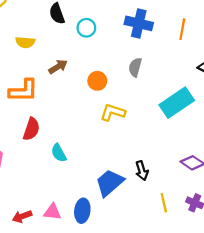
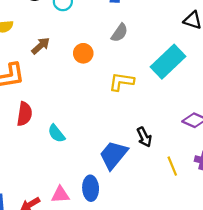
gray semicircle: (135, 67) -> (119, 33), turned -150
yellow L-shape: (113, 112) -> (121, 82), moved

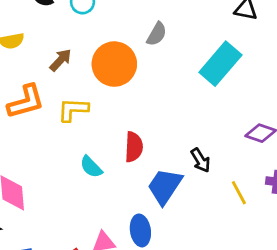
orange circle: (83, 53) -> (114, 64), size x1.8
yellow L-shape: (121, 82) -> (73, 110), moved
red semicircle: (24, 114) -> (134, 147), moved

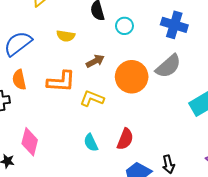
gray semicircle: (157, 34) -> (168, 66), size x1.5

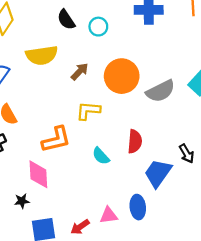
yellow semicircle: (66, 36) -> (42, 55), size x1.6
gray semicircle: (168, 66) -> (161, 91), moved, turned 32
orange L-shape: (61, 82) -> (56, 139), moved

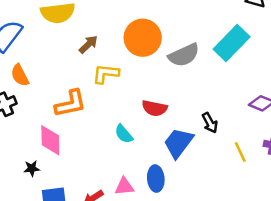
brown arrow: (80, 72) -> (88, 44), moved
red semicircle: (135, 141) -> (155, 108), turned 95
cyan semicircle: (101, 156) -> (124, 134), moved

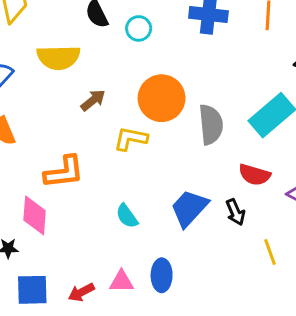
gray semicircle: (184, 55) -> (211, 125), turned -76
yellow L-shape: (106, 74) -> (131, 139), moved
red semicircle: (155, 108) -> (254, 175), moved
blue trapezoid: (178, 143) -> (189, 208), moved

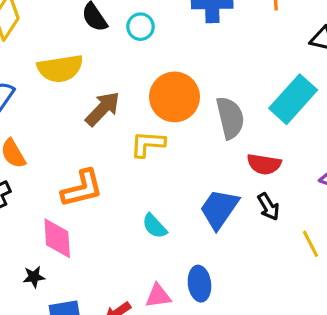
brown arrow: (93, 100) -> (103, 109), size x1.4
red semicircle: (254, 175) -> (264, 164), moved

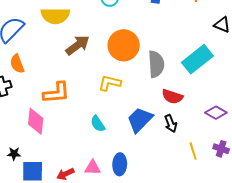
yellow L-shape: (148, 144) -> (110, 83), moved
black star: (34, 277) -> (14, 154), moved

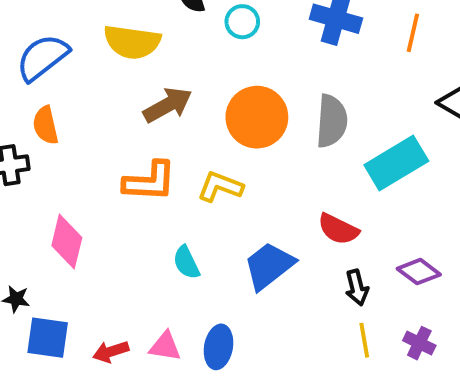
gray semicircle: (156, 64) -> (332, 121), moved
orange L-shape: (56, 93) -> (150, 181), moved
black arrow: (171, 124) -> (357, 288), moved

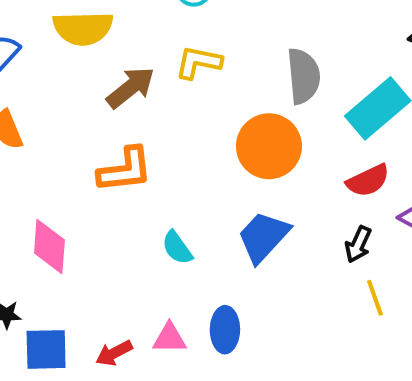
orange circle: (257, 117) -> (269, 146), moved
yellow L-shape: (220, 187) -> (198, 62), moved
red semicircle: (338, 229) -> (368, 181), moved, turned -42
black arrow: (357, 288) -> (358, 244), turned 48

